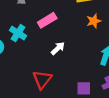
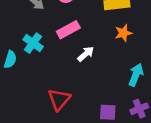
white arrow: (58, 48) -> (86, 54), moved

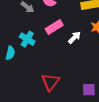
white arrow: (86, 54) -> (74, 37), moved

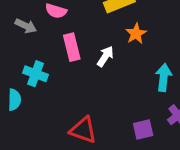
pink rectangle: (54, 27) -> (72, 47), turned -60
red triangle: (50, 82) -> (83, 130), turned -36

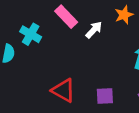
pink rectangle: (72, 47) -> (66, 17), turned -40
purple square: (143, 129) -> (105, 96), moved

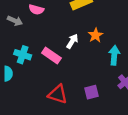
orange star: (124, 15) -> (96, 35), moved
pink rectangle: (66, 17) -> (51, 56), moved

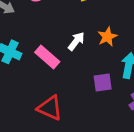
purple square: (92, 92) -> (103, 82), moved

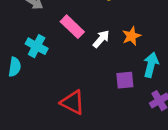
pink rectangle: (47, 57) -> (72, 27), moved

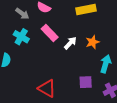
cyan cross: (37, 46) -> (21, 37), moved
purple square: (125, 80) -> (86, 82), moved

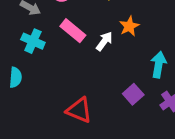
orange star: (93, 42) -> (129, 26), moved
purple square: (86, 82) -> (133, 94), turned -32

